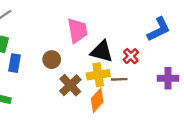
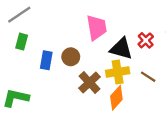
red cross: (131, 56) -> (146, 40), moved
blue rectangle: (14, 63) -> (46, 60), moved
brown line: (119, 79) -> (148, 77), moved, turned 35

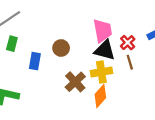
pink trapezoid: (97, 28) -> (103, 31), moved
brown circle: (71, 57) -> (61, 48), moved
brown line: (148, 77) -> (130, 62), moved, turned 40

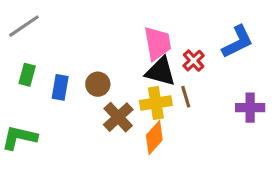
green rectangle: (12, 44) -> (27, 75), moved
brown circle: (61, 48) -> (98, 84), moved
brown line: (130, 62) -> (186, 97), moved

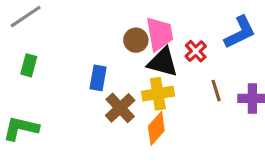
brown circle: (98, 84) -> (136, 40), moved
blue rectangle: (60, 87) -> (98, 78), moved
brown line: (186, 97) -> (216, 91), moved

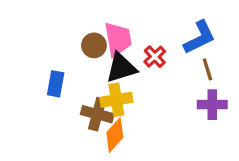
black triangle: (163, 62) -> (121, 68), turned -32
brown line: (216, 91) -> (207, 69), moved
brown cross: (120, 108) -> (97, 114), moved, turned -32

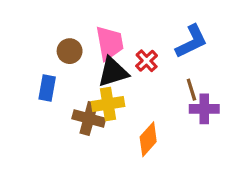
brown circle: (94, 45) -> (70, 51), moved
brown line: (207, 69) -> (191, 90), moved
orange diamond: (115, 135) -> (148, 139), moved

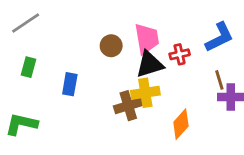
red cross: (147, 61) -> (180, 54), turned 30
blue rectangle: (47, 88) -> (70, 84), moved
brown cross: (89, 118) -> (128, 106), turned -32

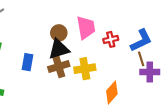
blue L-shape: (219, 37) -> (141, 41), moved
black triangle: (150, 64) -> (59, 49), moved
brown cross: (128, 106) -> (59, 66), moved

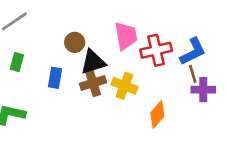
brown circle: (59, 33) -> (75, 42), moved
red cross: (111, 39) -> (156, 50), size x1.6
yellow cross: (85, 69) -> (125, 86), turned 30

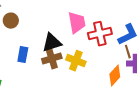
brown circle: (75, 42) -> (11, 21), moved
orange diamond: (157, 115) -> (115, 76), moved

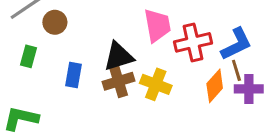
orange diamond: (115, 76) -> (215, 86), moved

